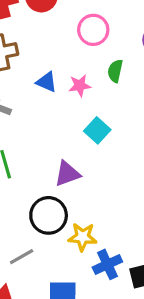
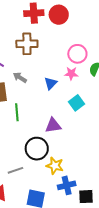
pink circle: (93, 30) -> (77, 54), moved
blue triangle: (47, 82) -> (51, 83), moved, turned 40

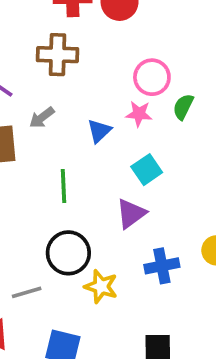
gray arrow: (20, 77) -> (42, 118), turned -72
green line: (17, 112) -> (64, 186), moved
purple triangle: (53, 126) -> (131, 214), moved, turned -30
blue cross: (67, 185) -> (162, 266), moved

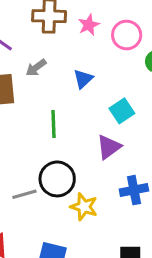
pink star: (139, 114) -> (89, 25), moved, turned -30
gray line: (27, 292) -> (24, 194), moved

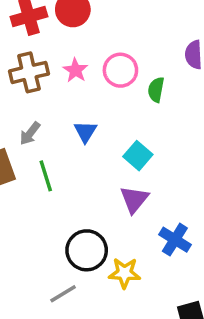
green line: (54, 124) -> (46, 176), moved
blue cross: (134, 190) -> (175, 240), turned -32
gray line: (24, 194) -> (63, 294), moved

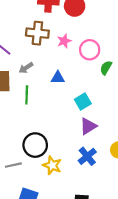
blue triangle: (85, 132) -> (58, 78), turned 40
purple triangle: (134, 199) -> (88, 126), moved

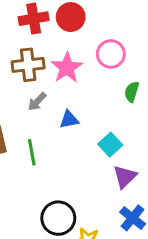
pink star: (64, 41) -> (67, 68), size x1.5
pink circle: (90, 50) -> (111, 54), moved
gray arrow: (26, 68) -> (37, 102), moved

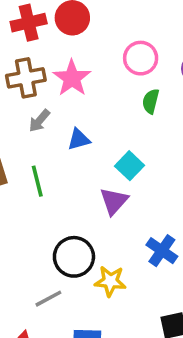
pink circle: (111, 54) -> (141, 58), moved
purple triangle: (125, 177) -> (114, 201), moved

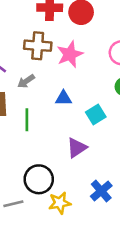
gray arrow: (39, 121) -> (26, 81), moved
cyan square: (129, 166) -> (96, 114), moved
yellow star: (110, 281) -> (60, 203), turned -30

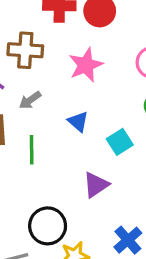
brown cross: (38, 46) -> (25, 50), moved
blue triangle: (63, 98) -> (78, 122), turned 42

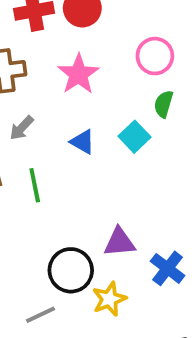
cyan square: (120, 142) -> (135, 137), moved
purple triangle: (96, 185) -> (119, 242), moved, turned 40

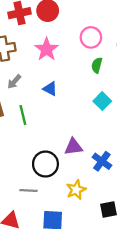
cyan square: (135, 137) -> (102, 101), moved
yellow star: (109, 299) -> (76, 190), moved
gray line: (40, 315) -> (29, 191), turned 30

